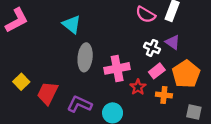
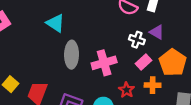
red star: (138, 87) -> (126, 90), moved

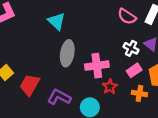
red star: (126, 90) -> (110, 87), moved

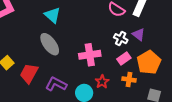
gray ellipse: (67, 53) -> (50, 44), moved, turned -45
red star: (110, 87) -> (102, 82), moved

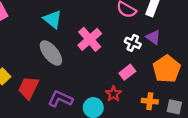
pink cross: (90, 55) -> (90, 39), moved, turned -30
pink rectangle: (124, 59) -> (127, 72), moved
orange cross: (129, 79) -> (150, 101), moved

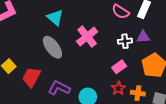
purple triangle: (153, 37) -> (143, 37), turned -40
white cross: (133, 43) -> (125, 41), turned -32
red star: (113, 94) -> (118, 88), moved

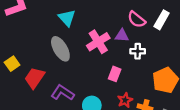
purple triangle: (143, 37) -> (122, 35), moved
pink rectangle: (119, 67) -> (115, 74), moved, turned -40

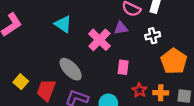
gray ellipse: (60, 49) -> (71, 69), moved
white cross: (138, 51) -> (153, 36), moved

